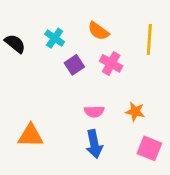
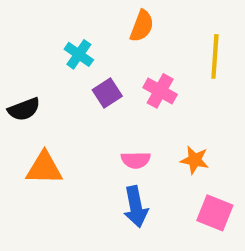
orange semicircle: (98, 31) -> (142, 26), moved, turned -105
black semicircle: (15, 44) -> (24, 109), moved, turned 120
orange triangle: (31, 136) -> (44, 168), moved

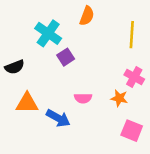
cyan cross: (79, 54) -> (48, 33), size x1.5
pink cross: (160, 91) -> (134, 77), moved
blue arrow: (136, 207) -> (58, 118), moved, turned -50

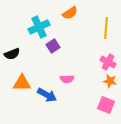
orange semicircle: (87, 16) -> (70, 13), turned 35
cyan cross: (48, 33) -> (39, 27), turned 30
orange star: (119, 98) -> (110, 81), moved

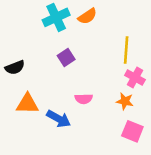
cyan cross: (39, 27) -> (56, 17), moved
yellow line: (106, 28) -> (126, 50), moved
orange star: (110, 81) -> (125, 101), moved

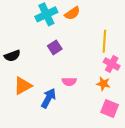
orange triangle: (27, 104) -> (23, 86), turned -30
blue arrow: (59, 119) -> (49, 98), turned -90

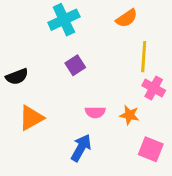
orange semicircle: (72, 13) -> (127, 18), moved
orange star: (103, 84) -> (129, 115), moved
blue arrow: (49, 98) -> (81, 148), moved

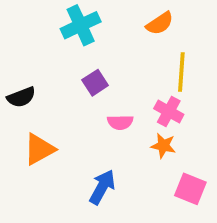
pink cross: (154, 88) -> (169, 112), moved
pink semicircle: (95, 112) -> (120, 122), moved

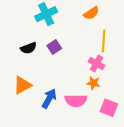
black semicircle: (21, 97) -> (29, 48), moved
pink semicircle: (120, 122) -> (76, 101), moved, size x1.5
blue arrow: (102, 187) -> (49, 98), moved

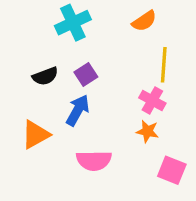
blue arrow: (49, 98) -> (78, 110), moved
pink semicircle: (76, 101) -> (94, 161), moved

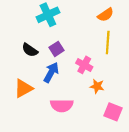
orange semicircle: (144, 21) -> (106, 15), moved
black semicircle: (45, 76) -> (30, 50), turned 56
pink cross: (152, 100) -> (84, 65), moved

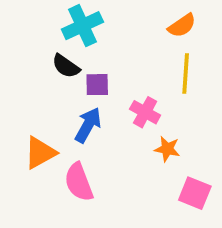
purple square: (56, 49) -> (97, 85), turned 32
black semicircle: (30, 50) -> (66, 66), moved
pink semicircle: (62, 105) -> (79, 182), moved, turned 70

